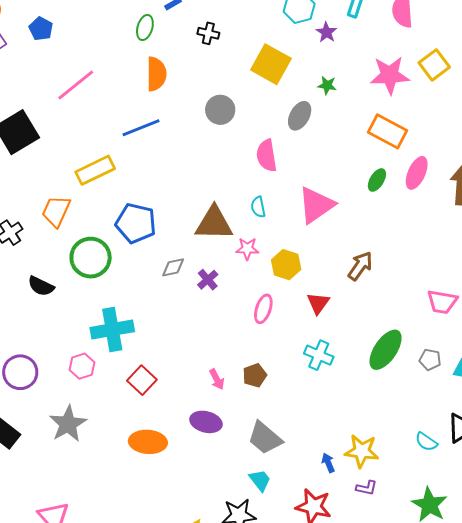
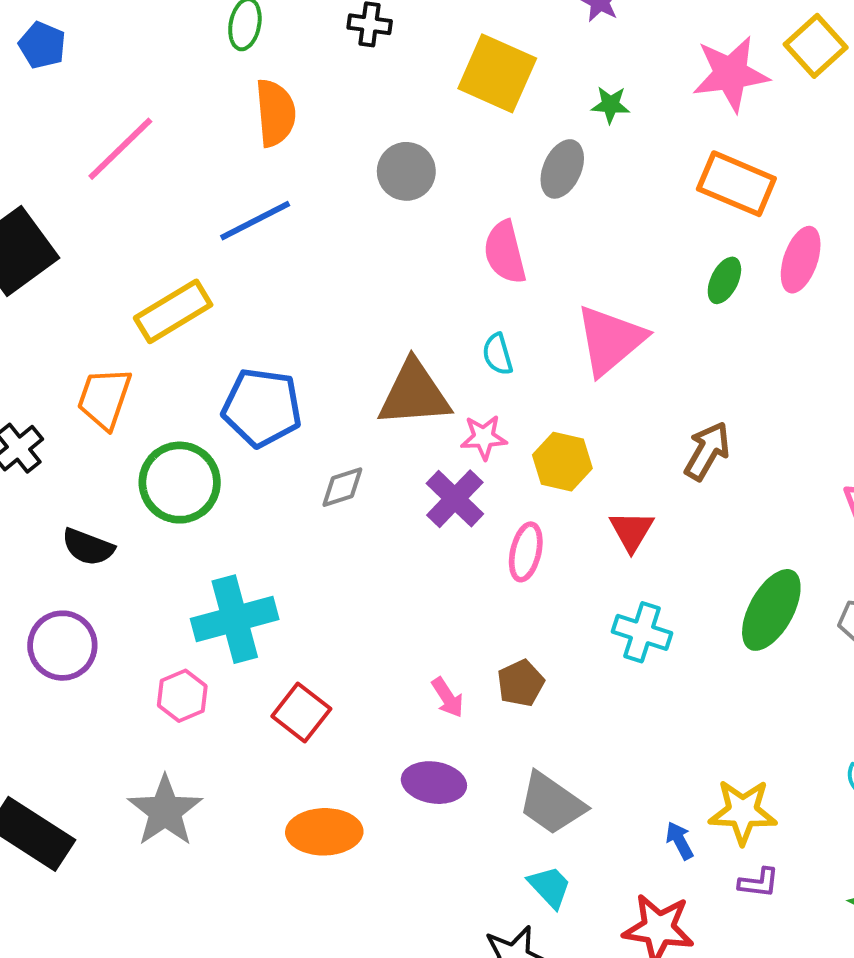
purple cross: (208, 280) -> (455, 499), moved, size x1.4
purple circle: (20, 372) -> (62, 646), moved

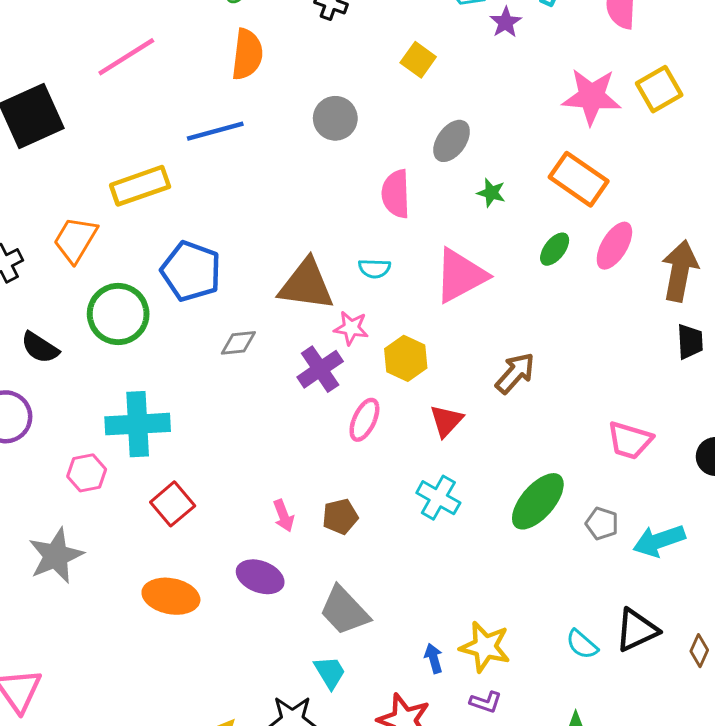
yellow square: (497, 73) -> (418, 60), size x0.6
green star: (610, 105) -> (491, 193), moved
cyan semicircle: (498, 354) -> (374, 268), turned -84

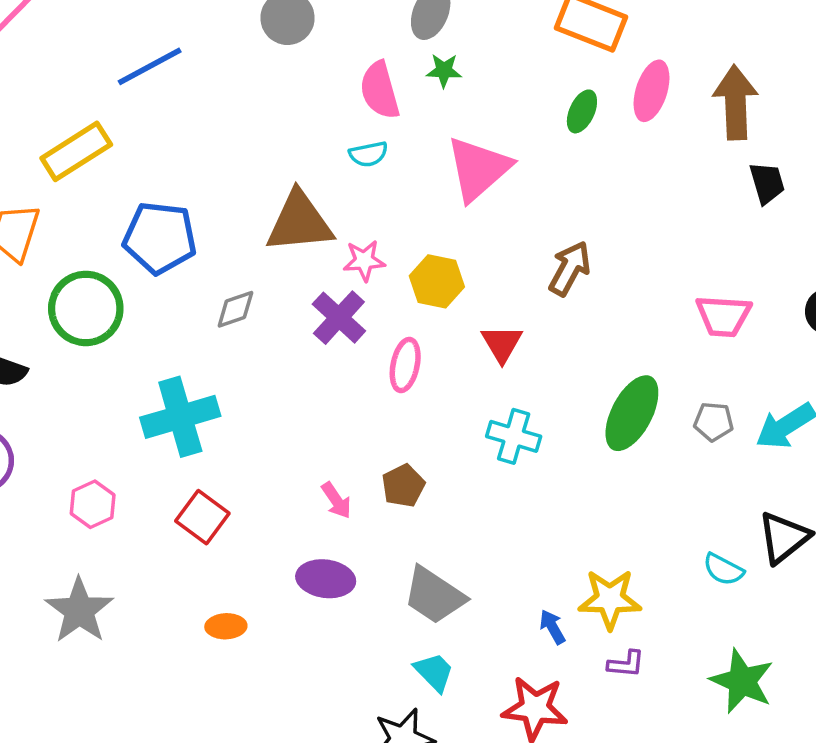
green star: (491, 193) -> (444, 70), moved
cyan semicircle: (374, 268) -> (368, 154), moved
cyan cross: (138, 424) -> (180, 417), moved
orange ellipse: (171, 596) -> (226, 626), size x0.6

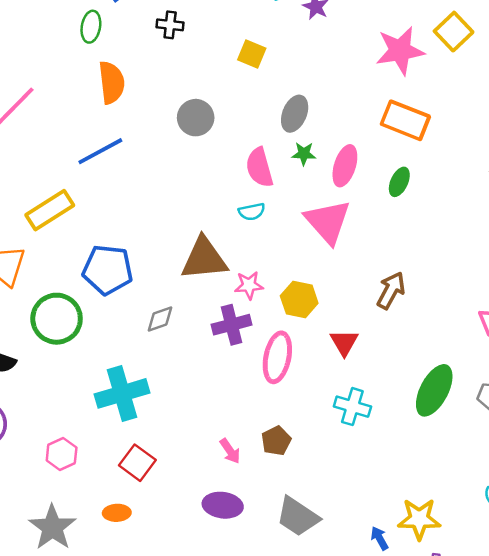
pink ellipse: (652, 91) -> (345, 166), moved
pink triangle: (478, 169) -> (328, 222), turned -30
purple cross: (339, 318) -> (232, 325), turned 33
pink ellipse: (405, 365) -> (277, 357), size x1.4
orange ellipse: (226, 626) -> (117, 513), moved

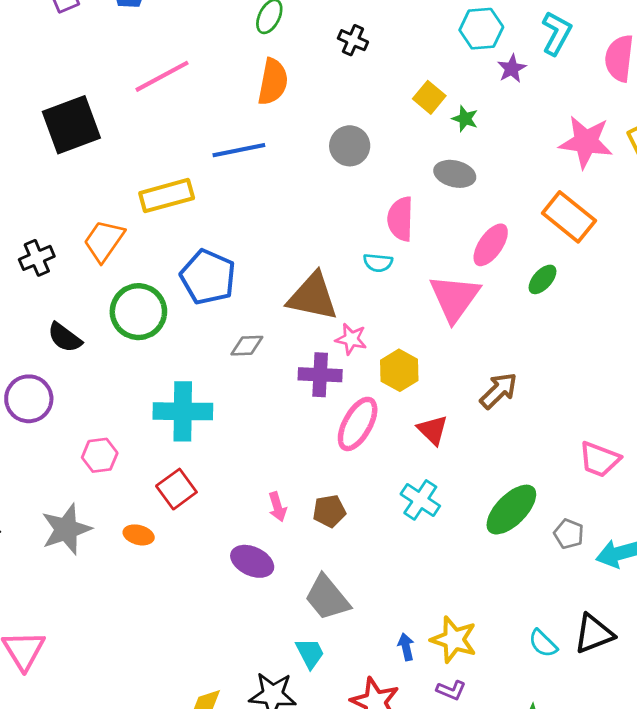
gray ellipse: (295, 114) -> (455, 174), turned 64
green star: (304, 154) -> (465, 119), moved
red triangle: (344, 342) -> (433, 430), turned -32

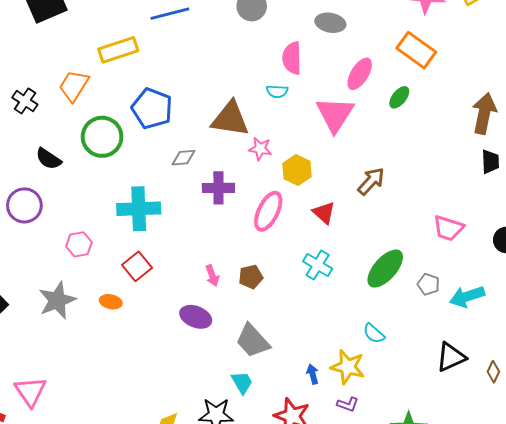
black cross: (37, 258) -> (25, 101), turned -30
purple cross: (320, 375) -> (218, 188), moved
cyan semicircle: (543, 643) -> (374, 333), moved

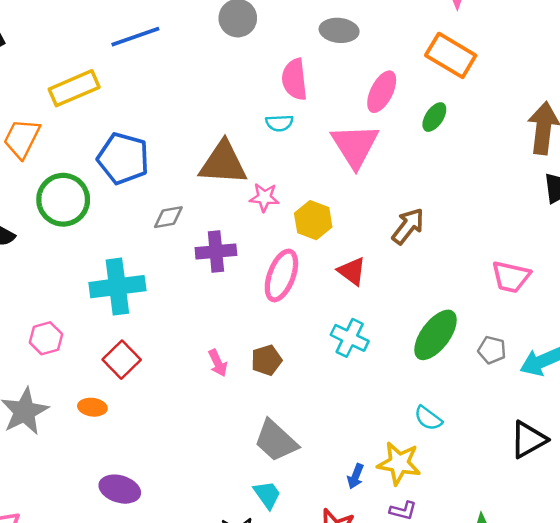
purple ellipse: (196, 317) -> (120, 489), moved
blue arrow: (313, 374) -> (356, 476), turned -138

